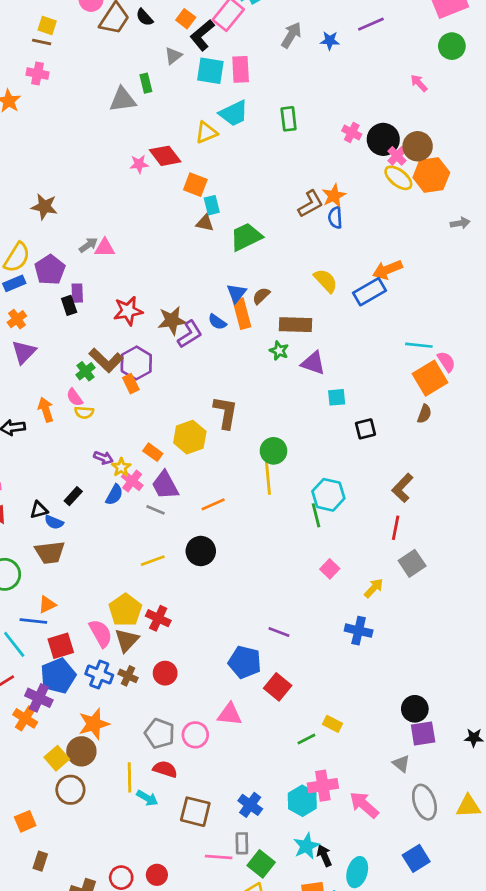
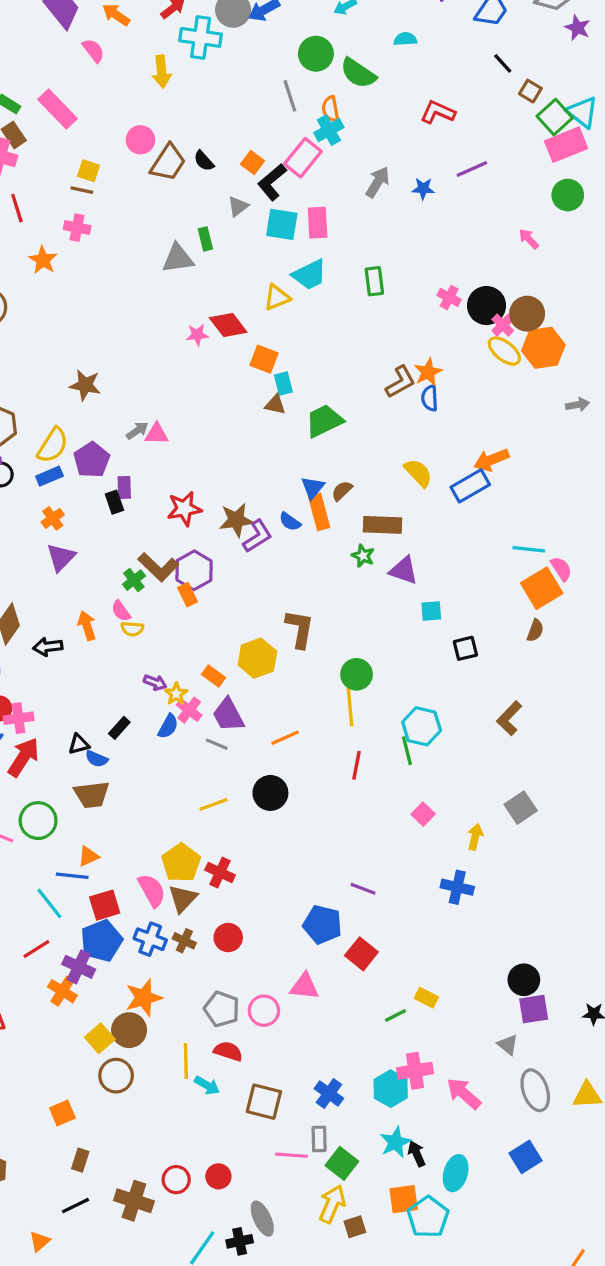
red line: (396, 528) -> (357, 765), moved
yellow arrow: (374, 588) -> (475, 837), turned -30

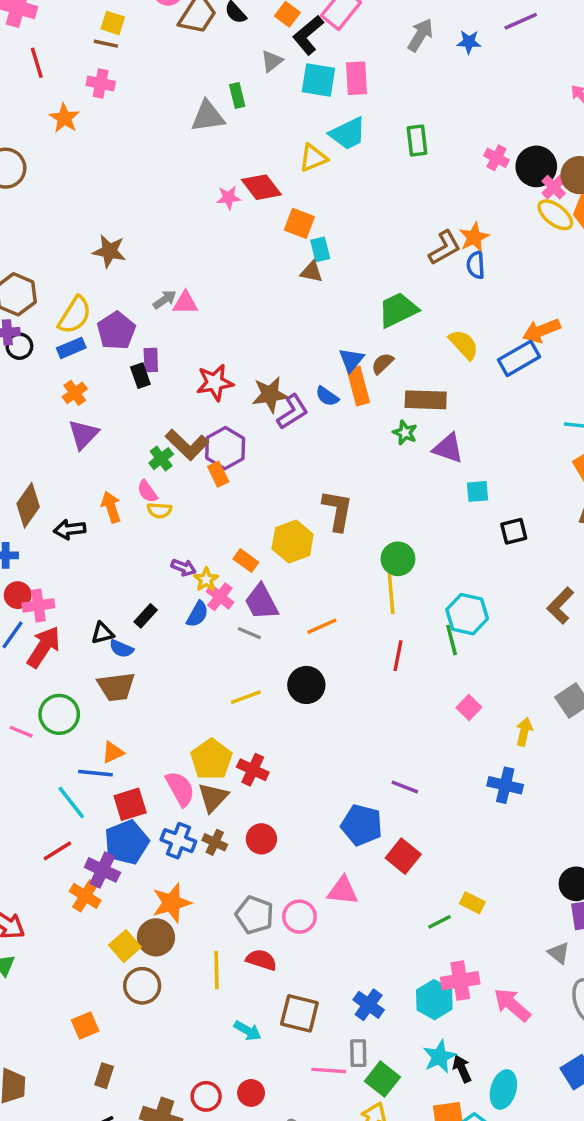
green trapezoid: (324, 421) -> (398, 310), moved
cyan arrow: (207, 1085) -> (248, 1031), moved

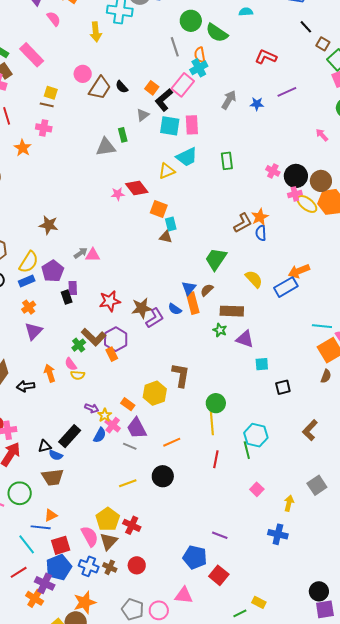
pink cross: (554, 187) -> (295, 194), moved, turned 32
green trapezoid: (398, 310) -> (216, 259), turned -30
black rectangle: (146, 616) -> (70, 436), size x1.6

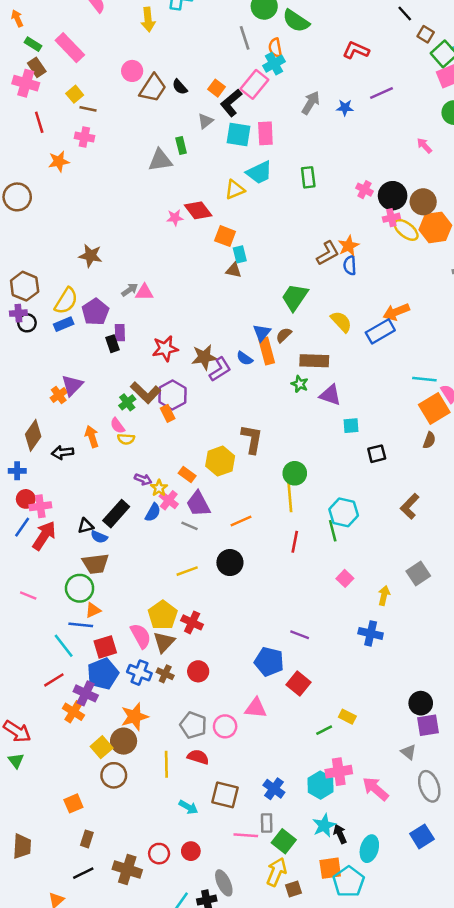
yellow square: (51, 93) -> (75, 94), moved, turned 32
orange star: (23, 148) -> (59, 161), turned 30
orange cross: (29, 307) -> (59, 395), moved
green circle: (20, 493) -> (80, 588), moved

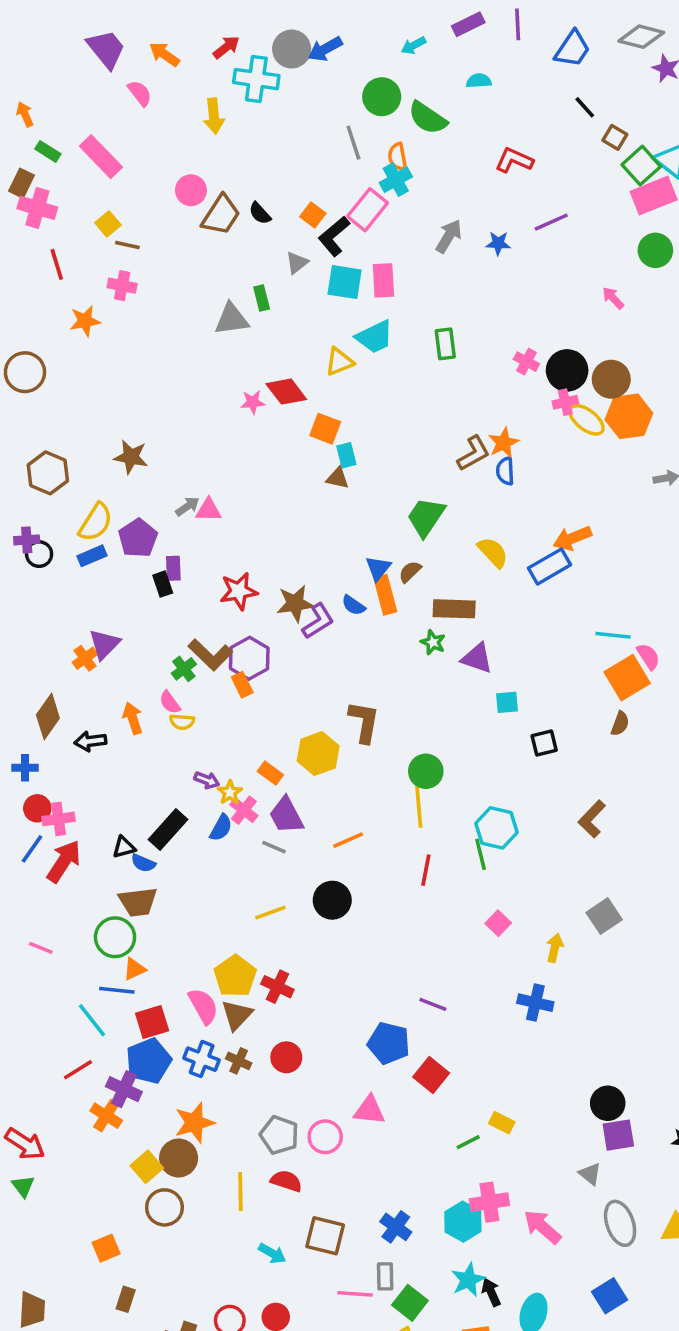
brown rectangle: (37, 67) -> (21, 183), moved, turned 60
brown hexagon: (25, 286) -> (48, 473), moved

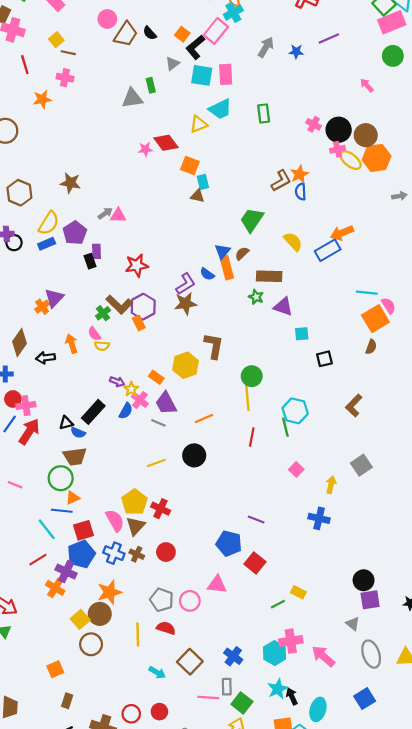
brown star: (295, 603) -> (186, 303), moved
brown square: (325, 1236) -> (190, 662), turned 30

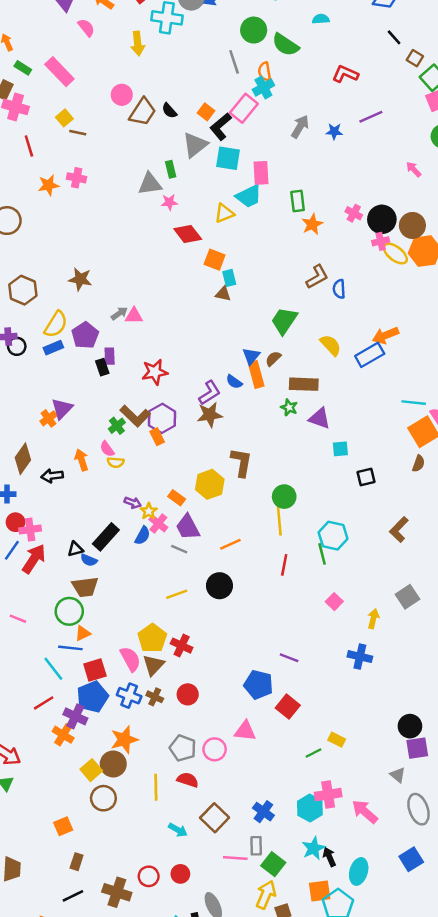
gray triangle: (172, 64) -> (195, 145), size x1.6
pink rectangle: (226, 74) -> (261, 173), moved
pink cross: (65, 78) -> (77, 178), moved
pink star: (145, 149) -> (169, 202), moved
orange star: (299, 174) -> (312, 224), moved

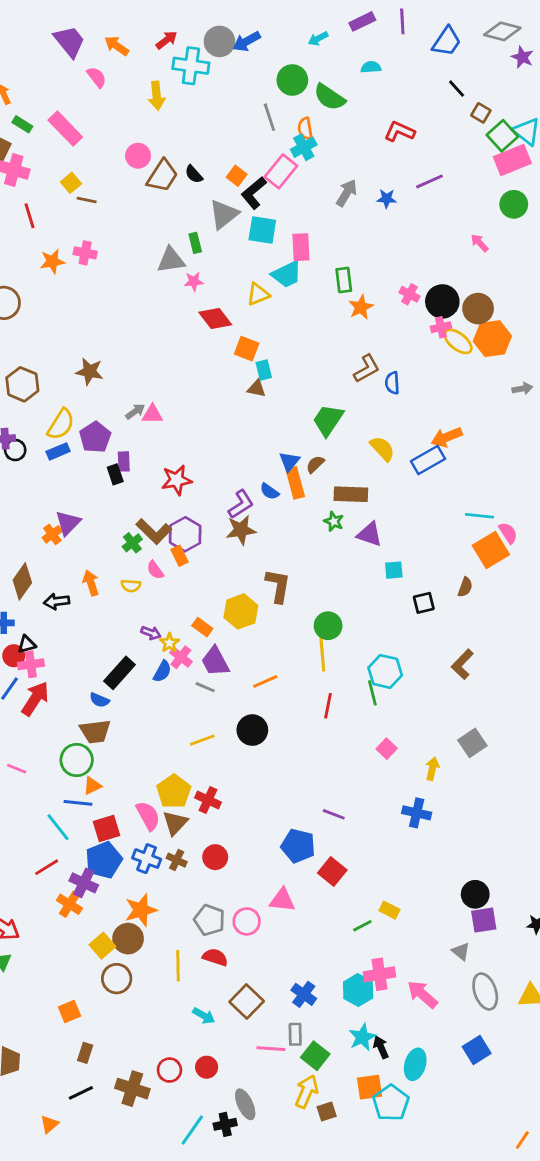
pink semicircle: (107, 449) -> (155, 570), moved
brown semicircle: (419, 464) -> (465, 587), moved
black triangle: (75, 549) -> (27, 644), moved

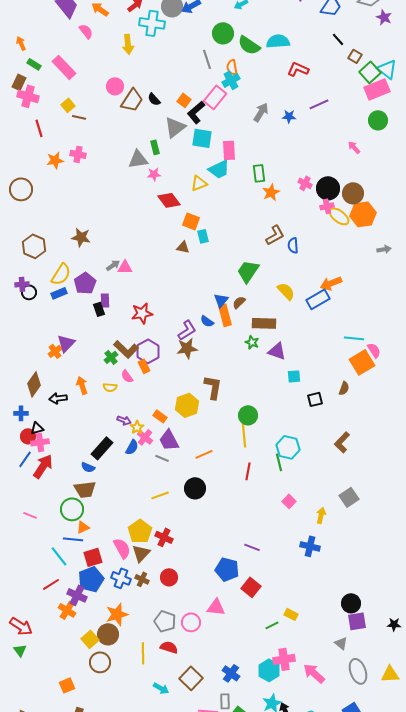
cyan semicircle: (371, 67) -> (278, 41), moved, size x1.6
brown triangle: (257, 389) -> (183, 247), moved

